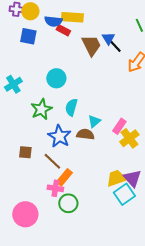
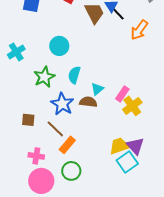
pink cross: (55, 188) -> (36, 156), moved
pink circle: (25, 214) -> (41, 181), moved

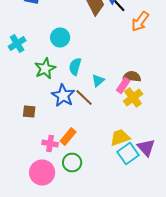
brown semicircle: (88, 102) -> (132, 76), moved
brown line: (55, 129) -> (84, 98), moved
purple triangle: (135, 146) -> (146, 148), moved
pink cross: (36, 156) -> (50, 144), moved

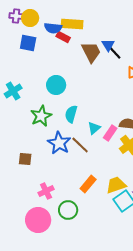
pink rectangle: (123, 86) -> (110, 133), moved
orange rectangle: (68, 136) -> (88, 184), moved
pink cross: (50, 144) -> (46, 191), turned -35

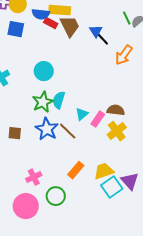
brown trapezoid: (91, 52) -> (70, 26), moved
green star: (41, 116) -> (43, 102), moved
brown square: (25, 159) -> (15, 133), moved

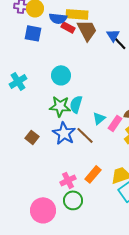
green star: (43, 102) -> (60, 106), turned 30
brown square: (15, 133) -> (32, 137), turned 32
pink cross: (34, 177) -> (68, 180), moved

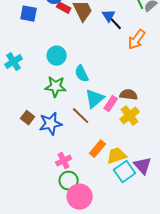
cyan semicircle: (76, 104) -> (82, 74), moved, turned -42
cyan triangle: (99, 118) -> (95, 99), size x1.5
blue star: (64, 133) -> (51, 124), moved, turned 30
orange rectangle: (93, 174) -> (98, 149), moved
pink circle: (43, 210) -> (80, 197), moved

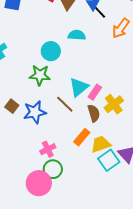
cyan circle: (57, 56) -> (51, 51), moved
cyan semicircle: (82, 74) -> (77, 35), moved, turned 120
brown semicircle: (129, 95) -> (94, 113), moved, turned 66
pink circle: (80, 197) -> (39, 183), moved

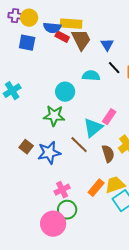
black line: (100, 12) -> (114, 68), moved
pink rectangle: (95, 92) -> (109, 117), moved
orange rectangle: (82, 137) -> (96, 188), moved

